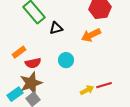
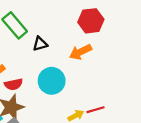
cyan circle: (66, 60) -> (52, 81), size x1.5

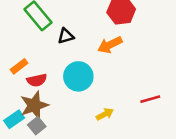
red line: (95, 110) -> (150, 99), moved

